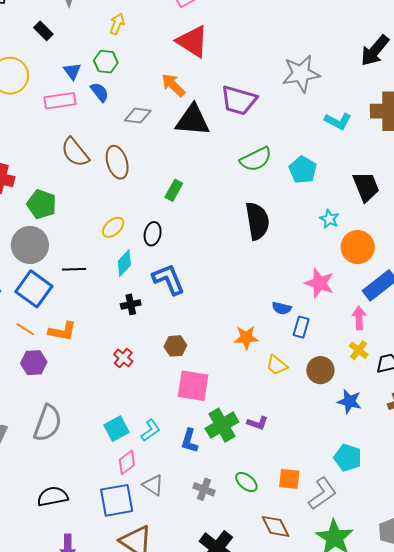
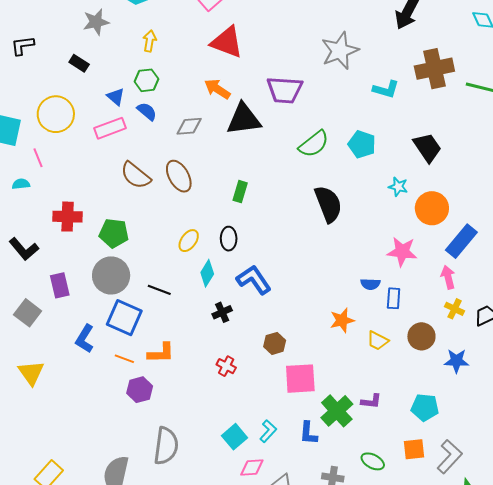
black line: (74, 269) -> (159, 290), turned 35
cyan pentagon: (348, 458) -> (425, 407), moved
pink diamond: (127, 462) -> (252, 467), turned 45

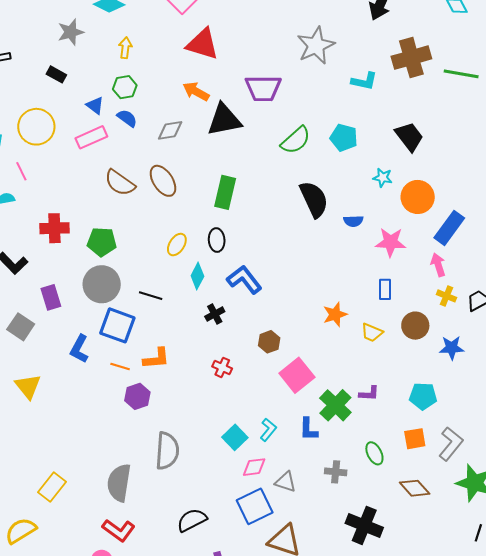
green rectangle: (240, 192) -> (225, 192), size x1.5
blue semicircle: (370, 284) -> (353, 221), moved
pink square: (300, 379) -> (297, 375), turned -32
green ellipse: (373, 461) -> (374, 453), turned 40

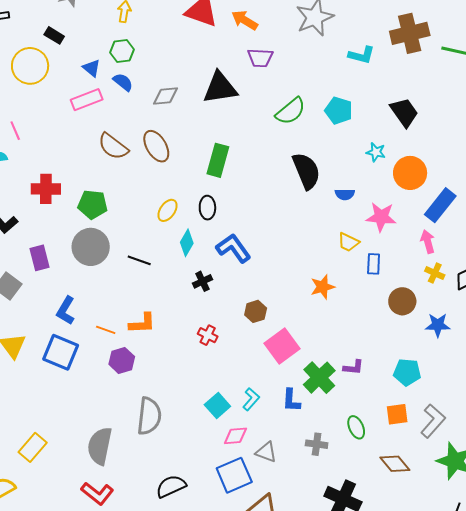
purple trapezoid: (263, 88) -> (260, 58), size x0.7
orange arrow: (196, 91) -> (245, 20), moved
yellow circle: (36, 127) -> (30, 66), moved
blue square: (117, 325) -> (61, 352), moved
yellow trapezoid: (372, 333) -> (348, 242), moved

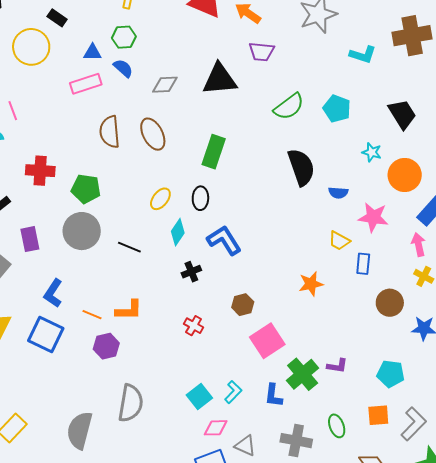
blue triangle: (92, 68) -> (92, 52), turned -42
brown semicircle: (113, 146) -> (110, 132), turned 44
gray cross: (317, 444) -> (296, 441), size x1.4

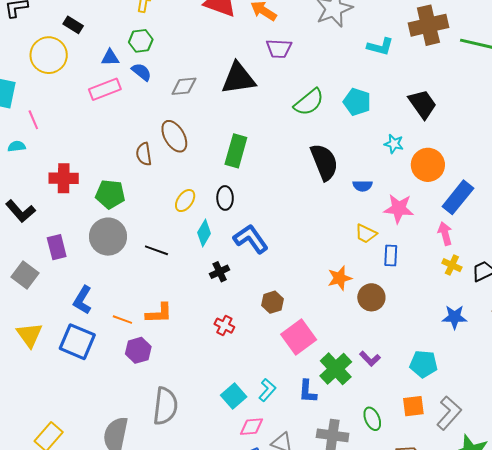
brown semicircle: (110, 132) -> (144, 154), moved, size x0.7
brown circle: (390, 303) -> (371, 297), moved
purple L-shape: (337, 366) -> (370, 359), turned 40

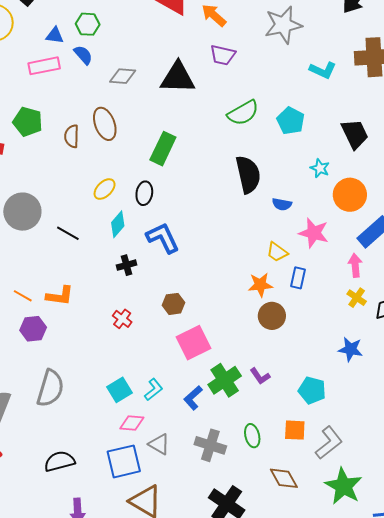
green pentagon: (110, 194) -> (28, 122), moved
orange star: (340, 278) -> (260, 285), moved
blue L-shape: (308, 391) -> (193, 398), turned 35

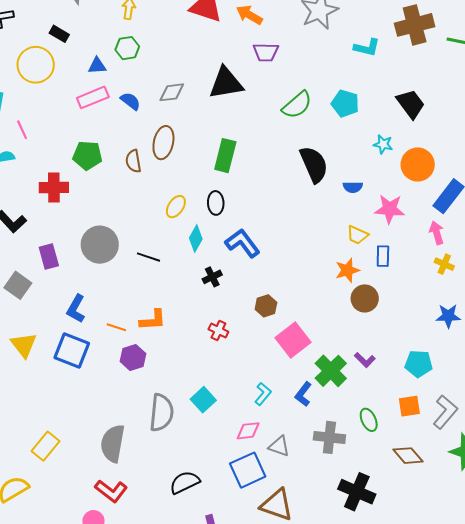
blue semicircle: (83, 55) -> (130, 101), moved
brown ellipse: (105, 124) -> (163, 143), turned 44
cyan square: (119, 390) -> (203, 400), moved

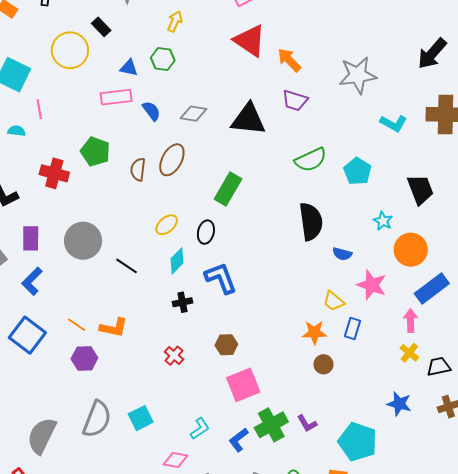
brown circle: (365, 298) -> (323, 364), size x0.7
blue L-shape: (76, 309) -> (32, 281), moved
cyan pentagon: (419, 364) -> (358, 442), size x1.4

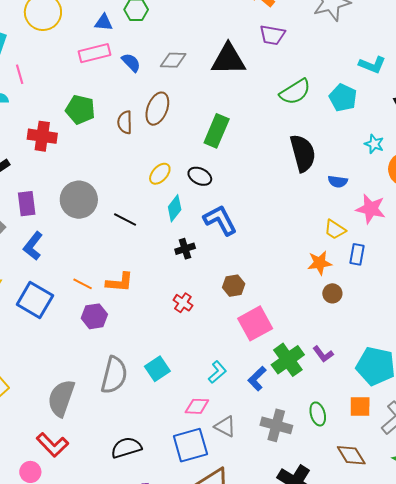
cyan L-shape: (393, 123) -> (372, 65), moved
black ellipse: (206, 232) -> (200, 176), turned -70

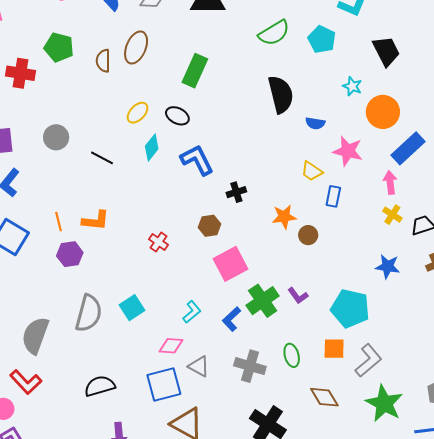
gray circle: (79, 200) -> (56, 137), size x0.7
black cross: (185, 249) -> (236, 192), moved
orange star: (320, 263) -> (284, 217), moved
orange line: (83, 284) -> (59, 222), turned 48

